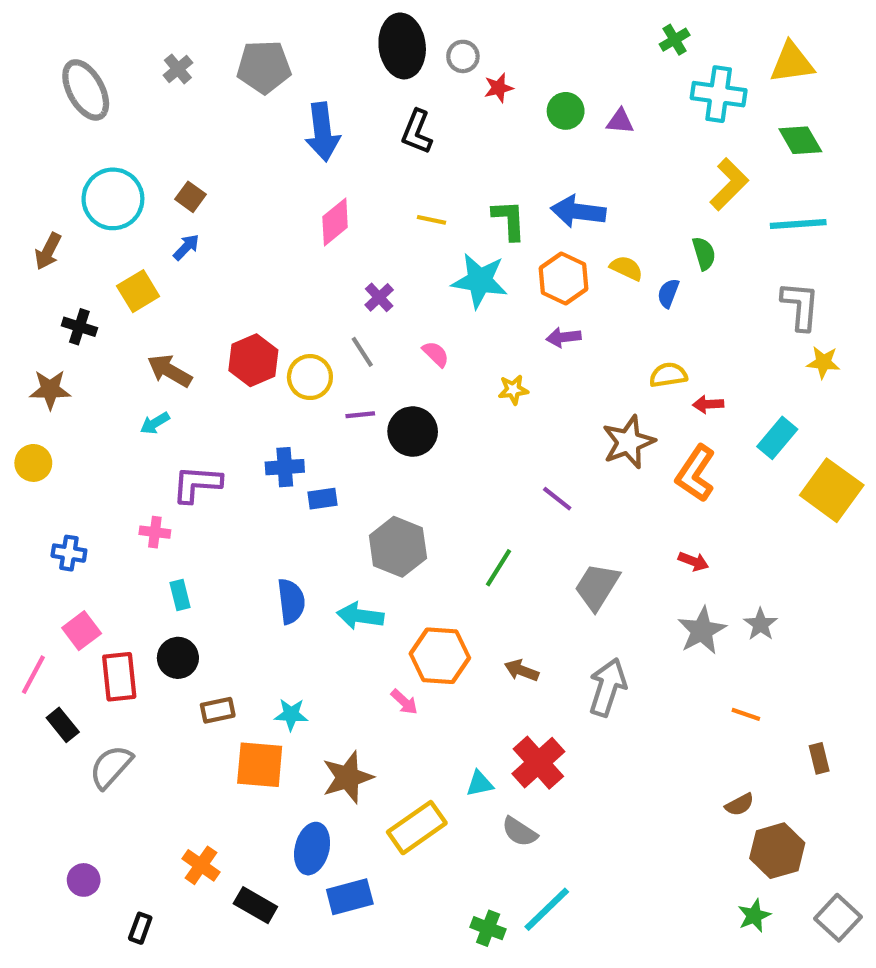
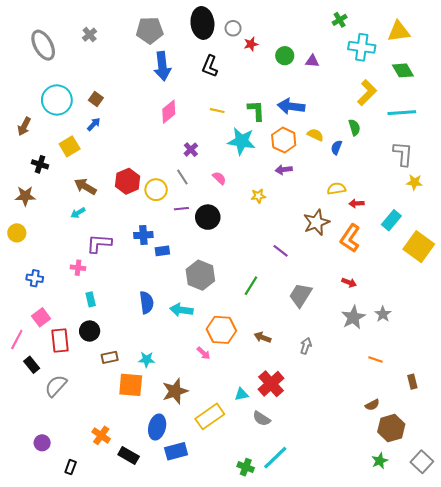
gray pentagon: (264, 67) -> (150, 30), moved
gray arrow: (608, 687) -> (306, 346), size x0.6

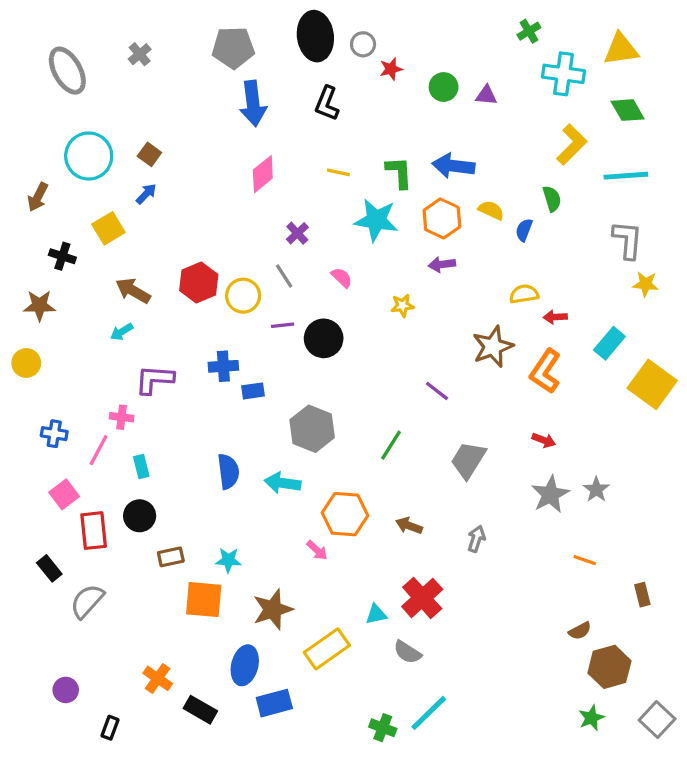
pink line: (17, 339) -> (99, 450), moved

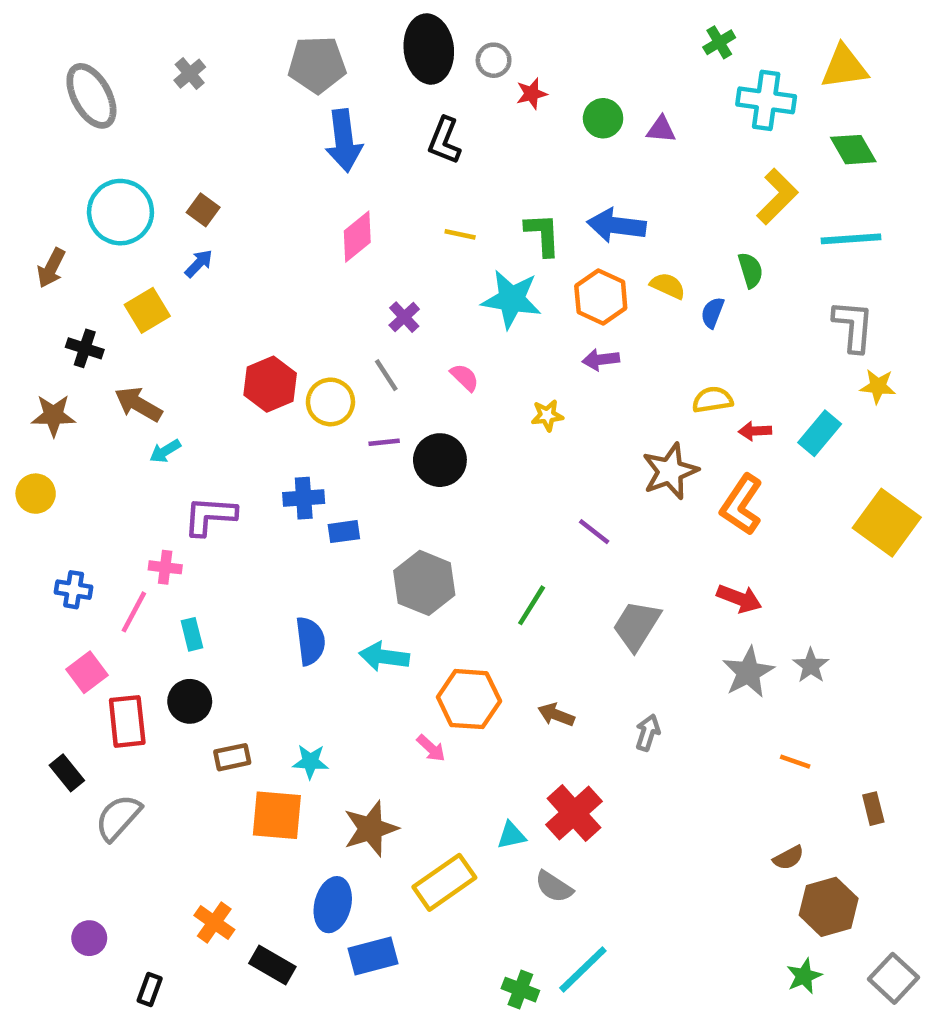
brown arrow: (133, 291) -> (138, 404), moved
cyan rectangle: (609, 343) -> (820, 433), moved
red arrow: (544, 440) -> (739, 599), size x1.4

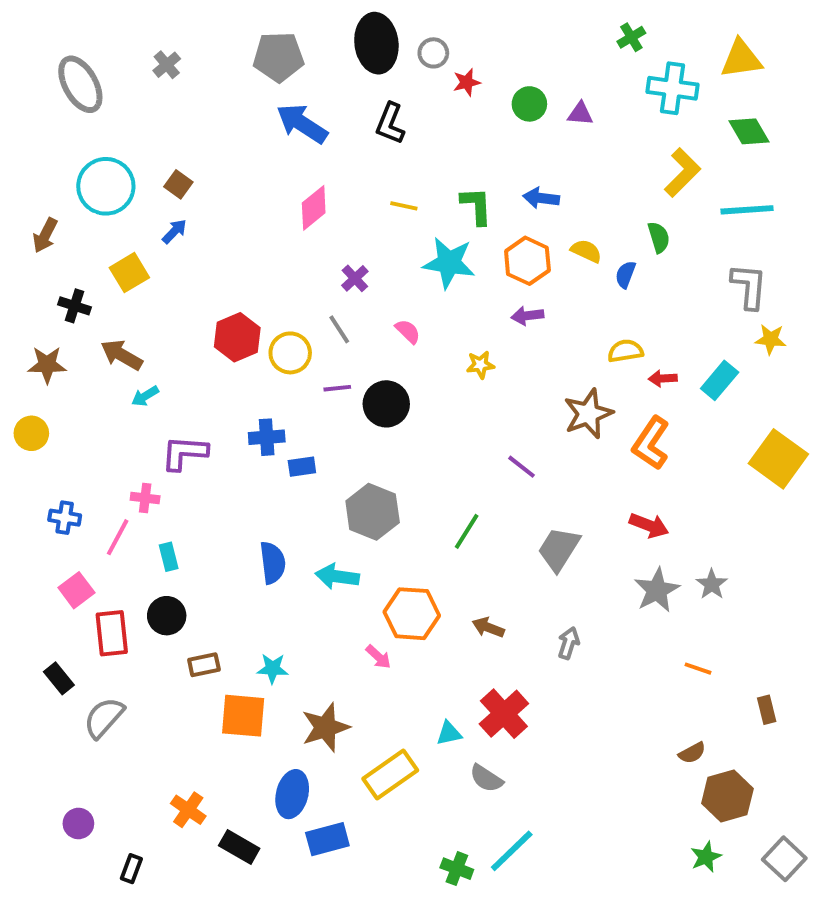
blue arrow: (344, 141) -> (302, 124), turned 130
blue arrow: (616, 225) -> (541, 198), size x0.7

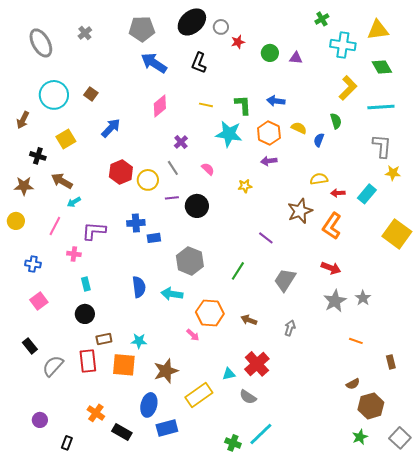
black ellipse: (376, 43) -> (192, 22), turned 56
blue arrow: (175, 231) -> (111, 128), moved, size x1.5
pink line: (118, 537) -> (55, 226), moved
red rectangle: (112, 633) -> (88, 361), moved

